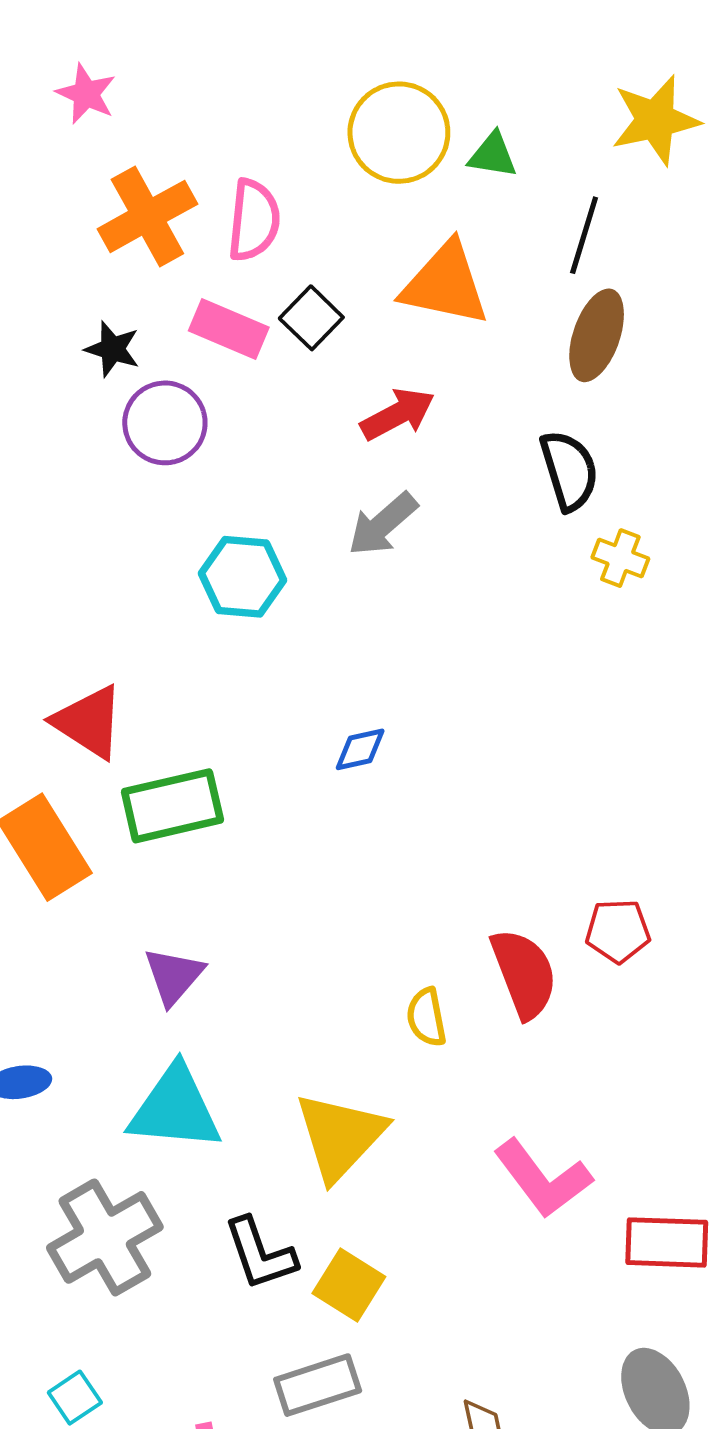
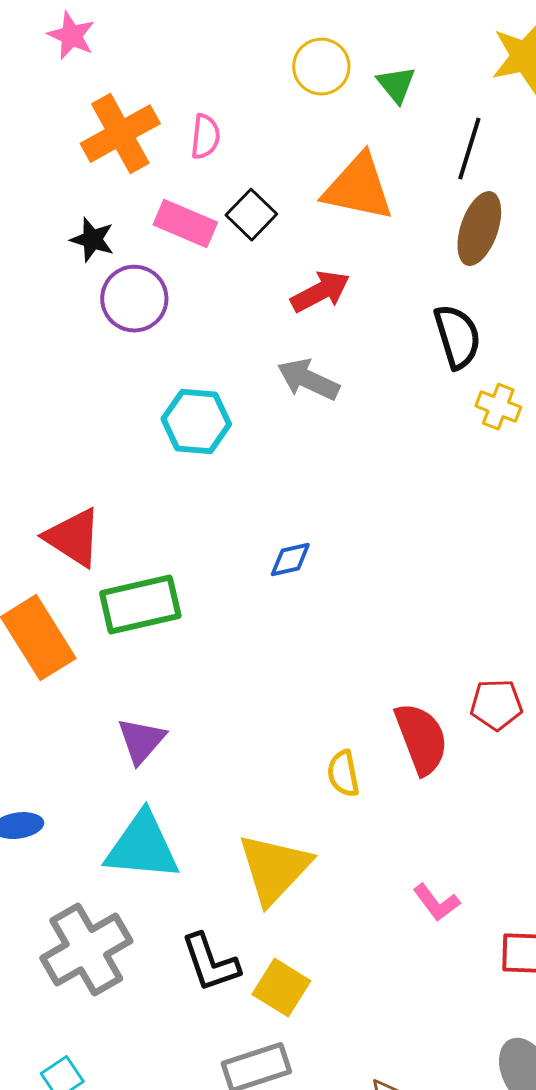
yellow circle: (399, 133) -> (321, 67), size x0.7
green triangle: (493, 155) -> (396, 85), turned 42
pink semicircle: (254, 220) -> (205, 137), size x0.7
gray arrow: (383, 524) -> (308, 380), turned 66
pink L-shape: (543, 1179) -> (436, 903), size x0.6

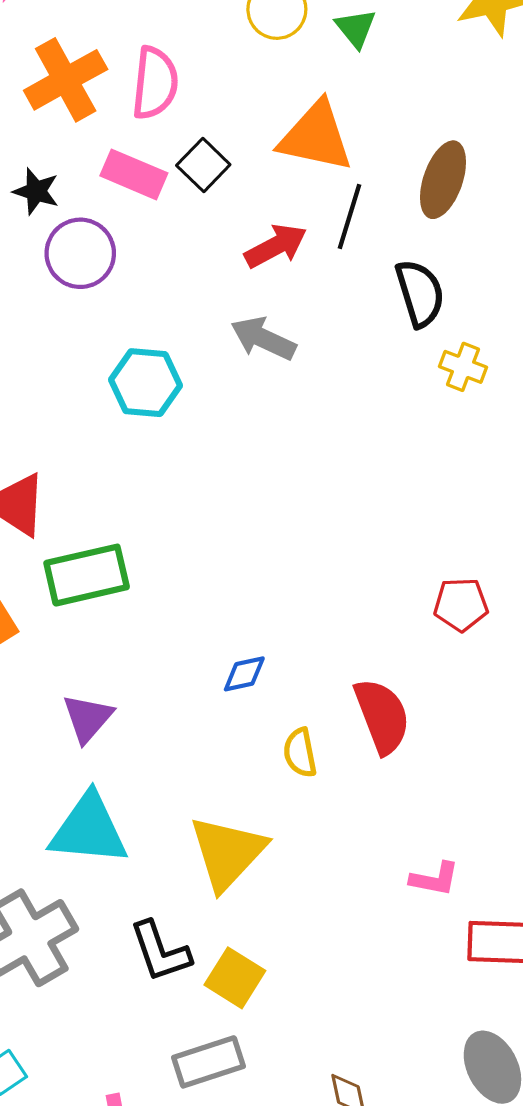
pink semicircle: (205, 137) -> (155, 83), size x1.5
black line: (469, 149) -> (349, 216), moved
blue diamond: (290, 560) -> (244, 674), moved
red pentagon: (496, 705) -> (461, 605), moved
pink L-shape: (436, 903) -> (435, 879), moved, turned -42

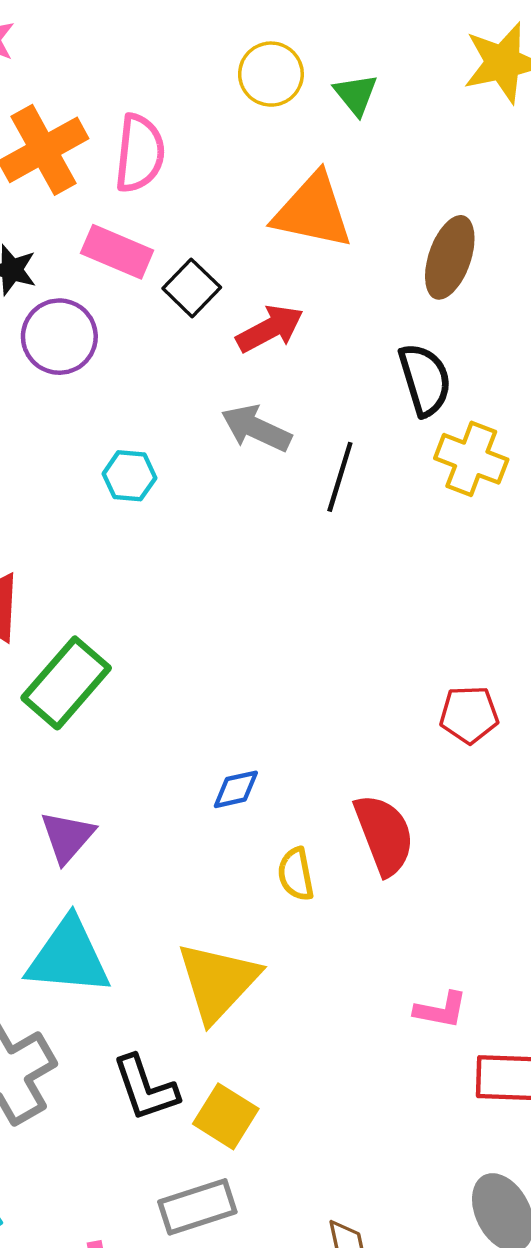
black square: (203, 165) -> (192, 288), moved
black line: (349, 216) -> (340, 477), moved
yellow cross: (463, 367) -> (471, 459), size x1.4
cyan hexagon: (145, 383) -> (129, 476), size x0.7
green rectangle: (87, 575) -> (66, 683), turned -36

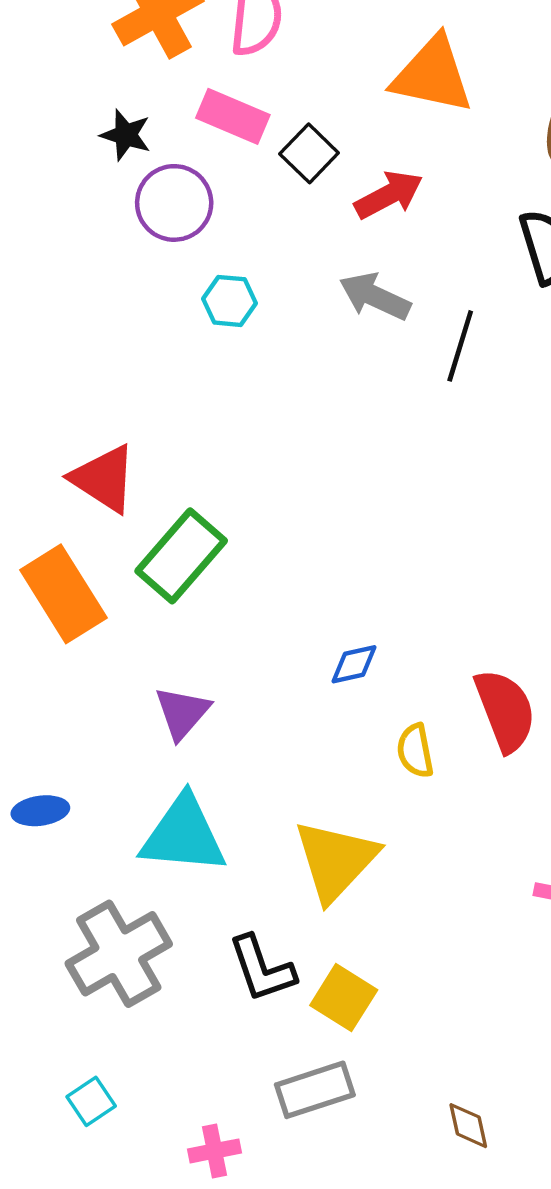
cyan hexagon: (129, 476) -> (230, 301), moved

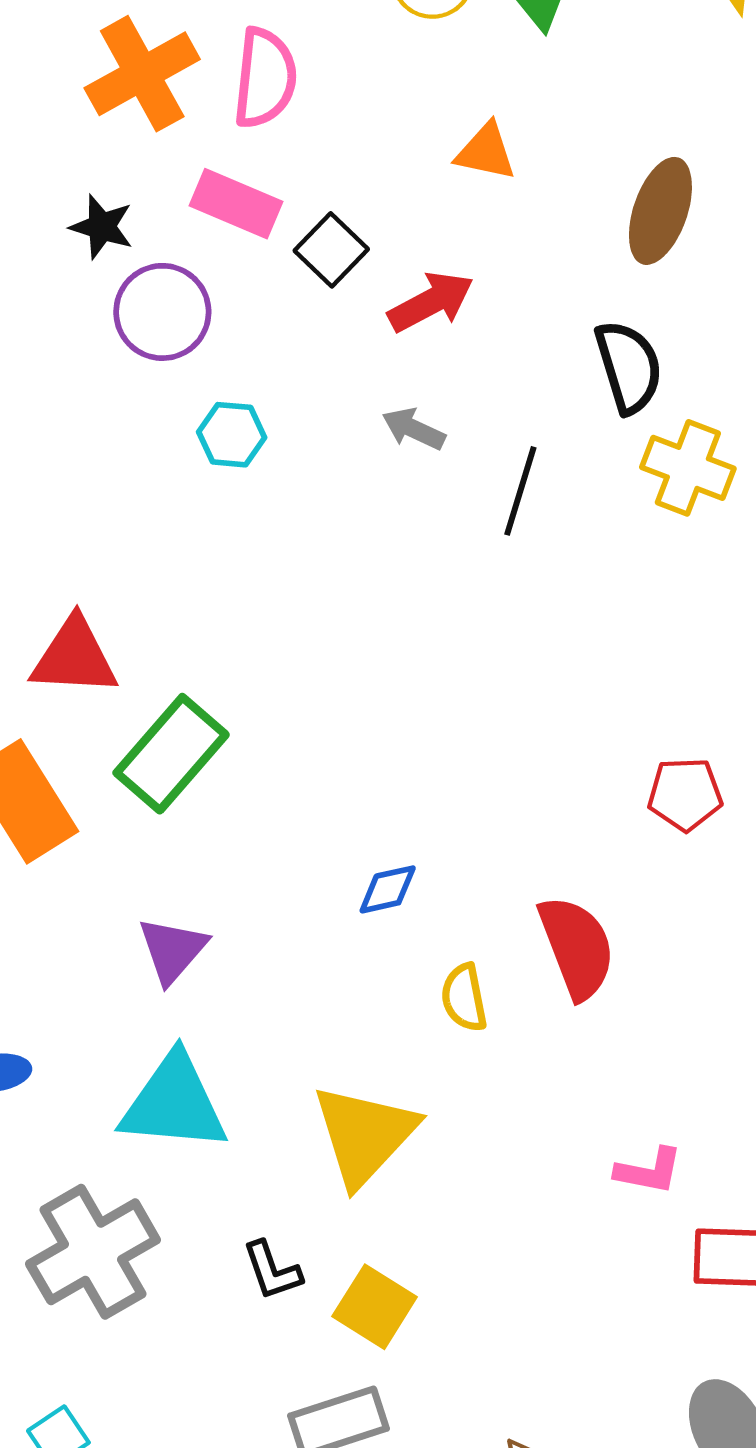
orange triangle: (432, 75) -> (486, 152), size x0.6
gray arrow: (375, 296) -> (414, 429), size x0.7
red triangle: (104, 479) -> (74, 657), turned -30
black L-shape: (262, 969) -> (272, 1271), size x0.7

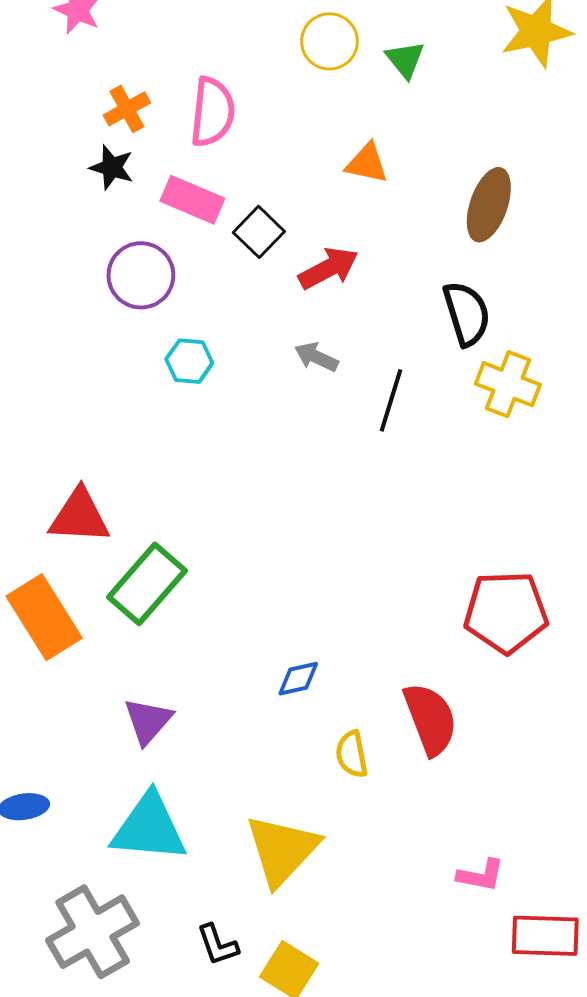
orange cross: (142, 74) -> (127, 109), size x0.6
black star: (102, 227) -> (112, 167), moved
red pentagon: (685, 794) -> (506, 612), size x1.6

